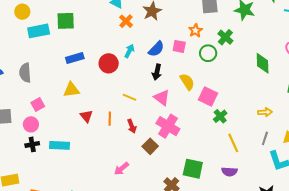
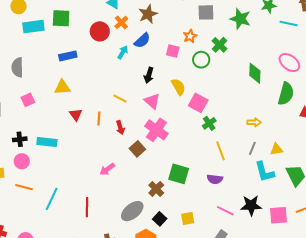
blue semicircle: (156, 49) -> (142, 40), moved
red circle: (109, 63) -> (100, 31), moved
pink circle: (31, 124) -> (22, 161), moved

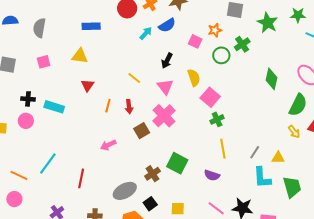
orange line: (99, 119) -> (108, 106), moved
yellow arrow: (254, 122) -> (294, 132), moved, turned 40
orange line: (24, 187) -> (19, 175), moved

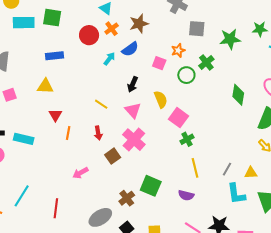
green star: (268, 23) -> (230, 39), turned -30
orange line: (108, 106) -> (68, 133), moved

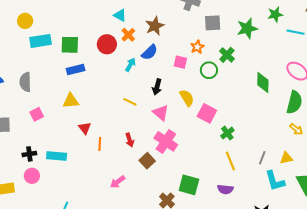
green square: (52, 18) -> (70, 45), moved
yellow line: (101, 104) -> (130, 102), moved
green cross: (187, 139) -> (227, 133), moved

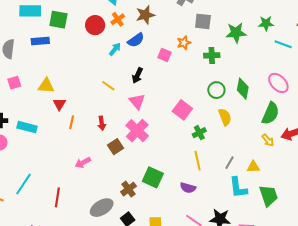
green cross: (227, 55) -> (212, 55), turned 35
blue rectangle: (76, 70) -> (40, 41), moved
green circle: (209, 70) -> (216, 90), moved
yellow semicircle: (187, 98) -> (225, 117), moved
yellow triangle: (71, 101) -> (46, 86), moved

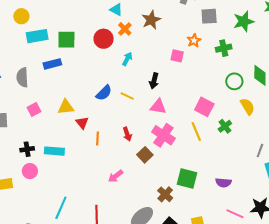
blue semicircle: (136, 40) -> (104, 93), moved
pink triangle: (137, 101) -> (158, 107), turned -30
yellow line: (198, 161) -> (196, 132), moved

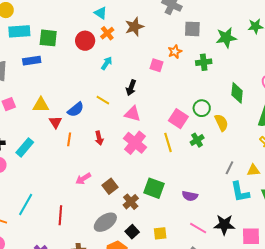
green circle: (234, 81) -> (202, 108), moved
blue semicircle: (104, 93) -> (76, 110), moved
cyan rectangle: (54, 151) -> (25, 147), turned -60
brown square: (145, 155) -> (110, 186), moved

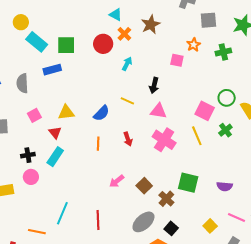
cyan rectangle: (19, 31) -> (37, 42), turned 50
red triangle: (55, 122) -> (55, 133), moved
yellow square: (160, 233) -> (210, 226), moved, turned -32

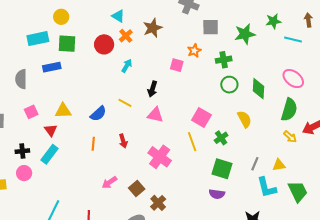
yellow circle: (21, 22) -> (61, 17), moved
cyan rectangle: (37, 42) -> (38, 39), turned -55
green circle: (227, 98) -> (229, 85), moved
pink cross: (164, 140) -> (160, 157), moved
green square: (188, 183) -> (222, 169), moved

